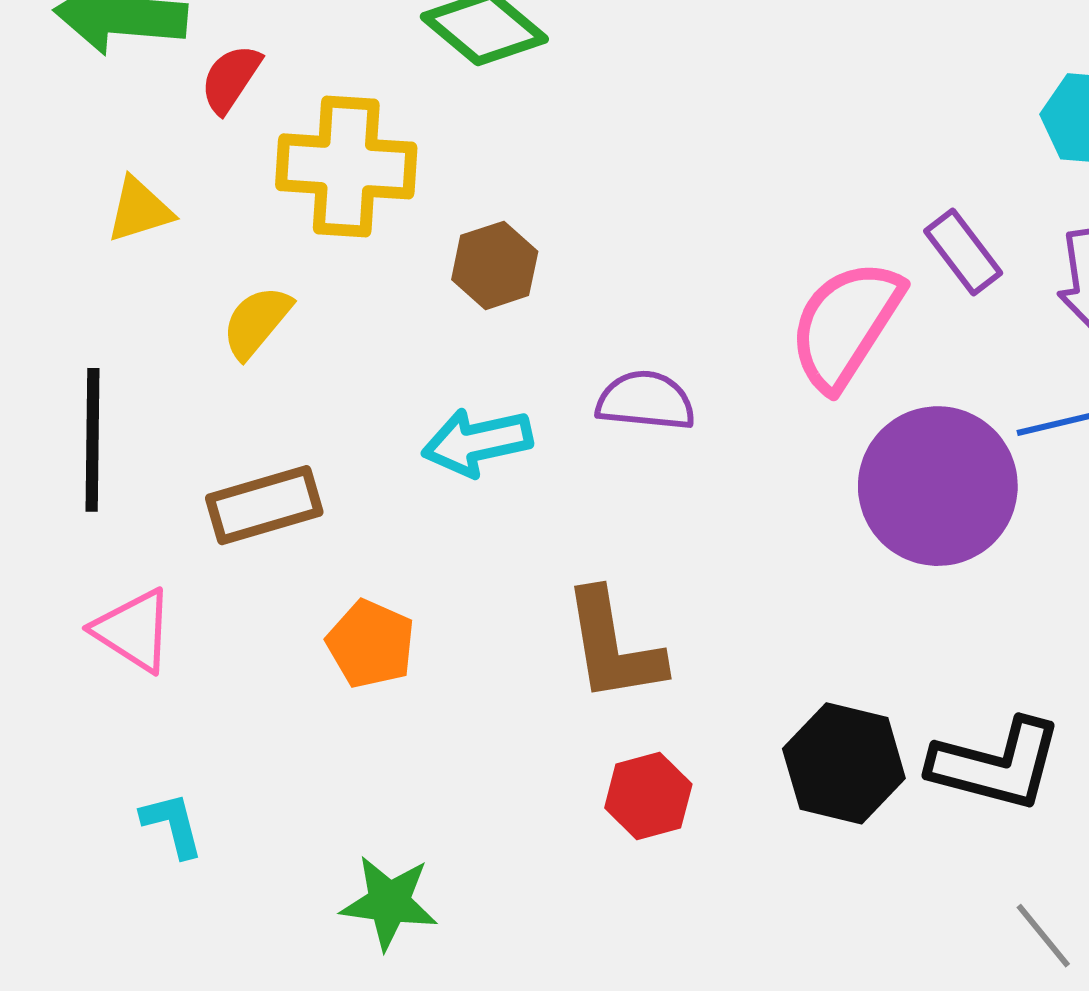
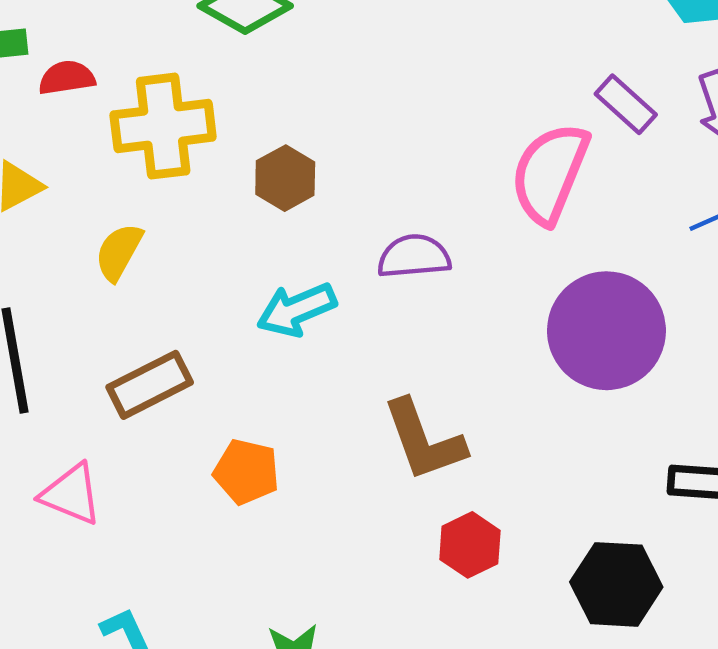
red semicircle: (231, 79) -> (67, 78), turned 58
purple circle: (938, 486) -> (606, 331), moved
black hexagon: (844, 763) -> (616, 584), moved

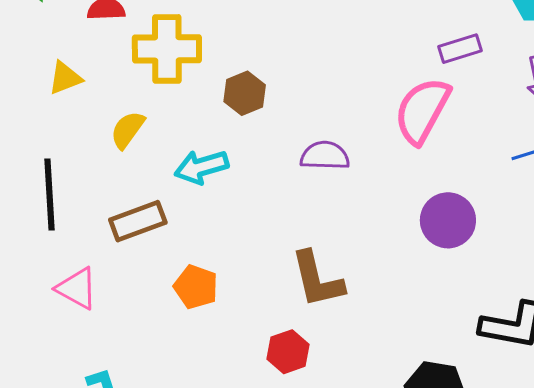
purple rectangle: (626, 104) -> (460, 49), moved, turned -66
cyan arrow: (296, 310) -> (201, 167), moved
purple circle: (606, 331) -> (448, 220), size x0.7
red hexagon: (470, 545) -> (288, 352), moved

